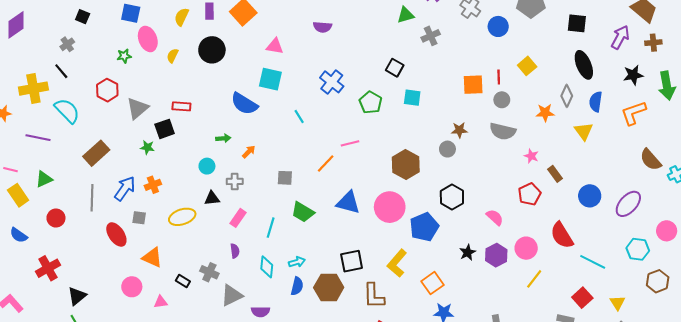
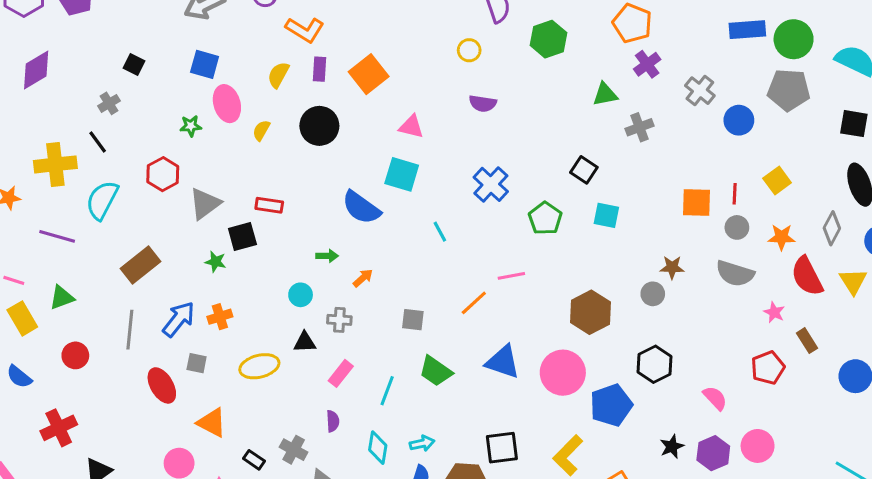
cyan semicircle: (67, 111) -> (102, 200), turned -112
orange star: (545, 113) -> (782, 237), moved
red semicircle: (562, 235) -> (807, 276), moved

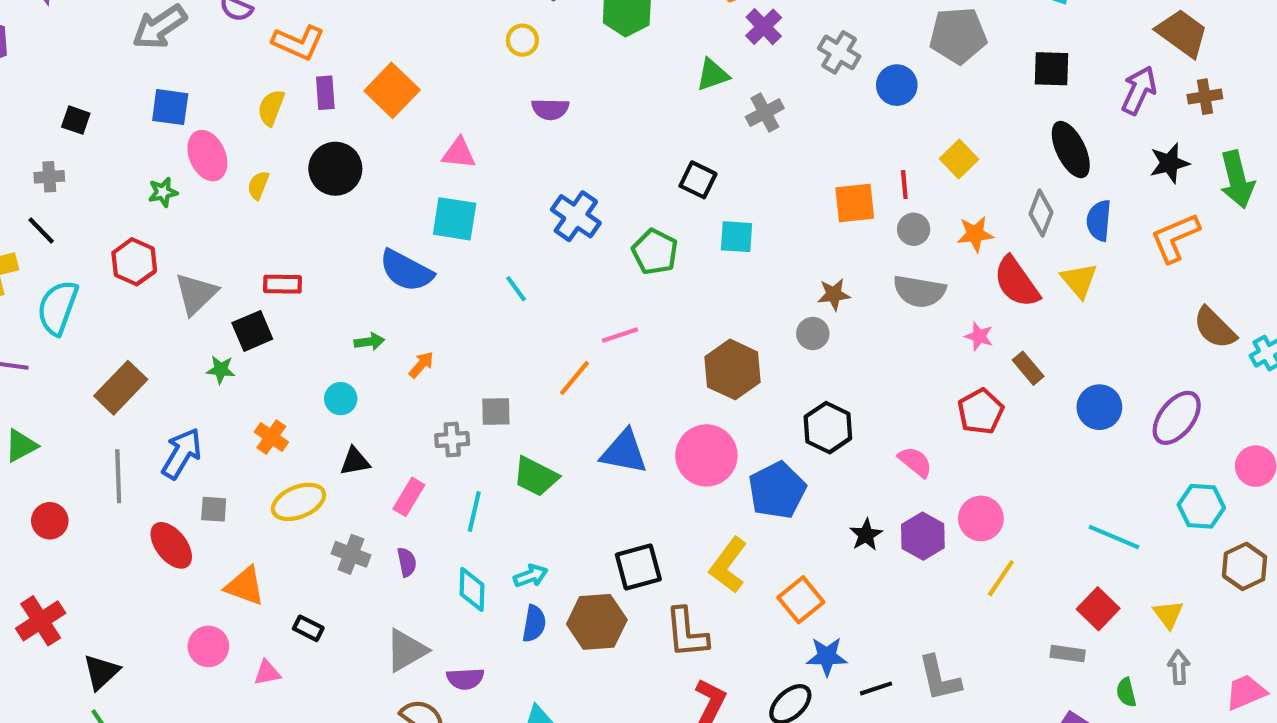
gray cross: (109, 103) -> (49, 177), turned 35
orange cross: (220, 317) -> (271, 437), moved, turned -30
gray cross: (339, 320) -> (452, 440), moved
gray cross: (294, 450) -> (351, 554), moved

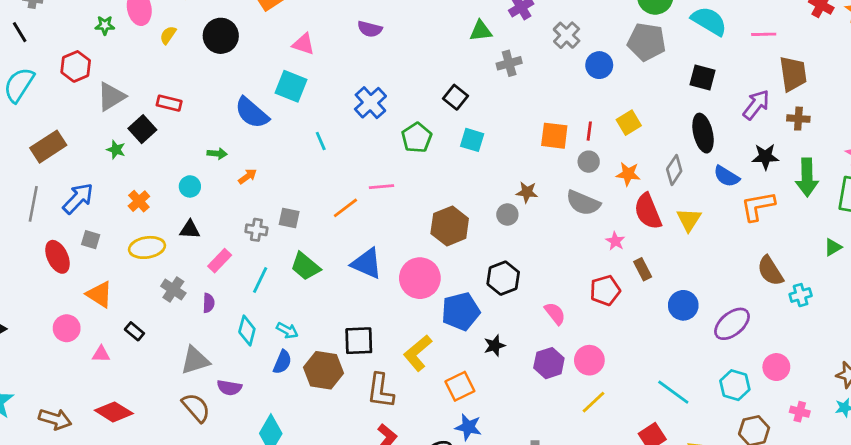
brown trapezoid: (1182, 33) -> (793, 74), turned 33
blue semicircle: (1099, 221) -> (727, 176), moved, turned -76
black square: (252, 331) -> (142, 129), turned -32
black star: (866, 535) -> (495, 346), moved
cyan arrow: (531, 576) -> (287, 330), turned 35

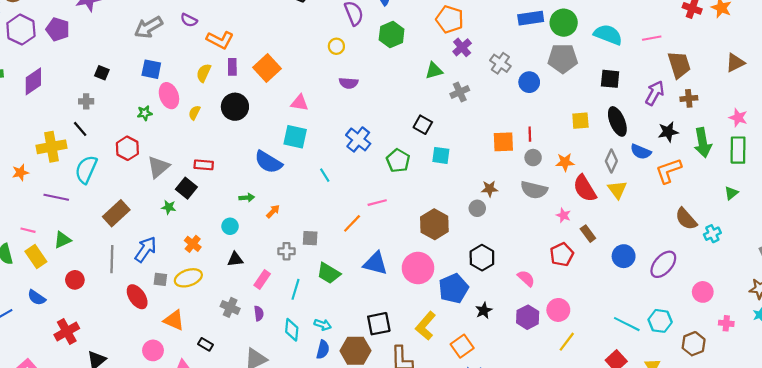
yellow square: (629, 123) -> (580, 121), moved, turned 36
gray diamond: (674, 170) -> (611, 161), moved
yellow ellipse: (147, 247) -> (188, 278), moved
cyan hexagon: (735, 385) -> (660, 321), moved

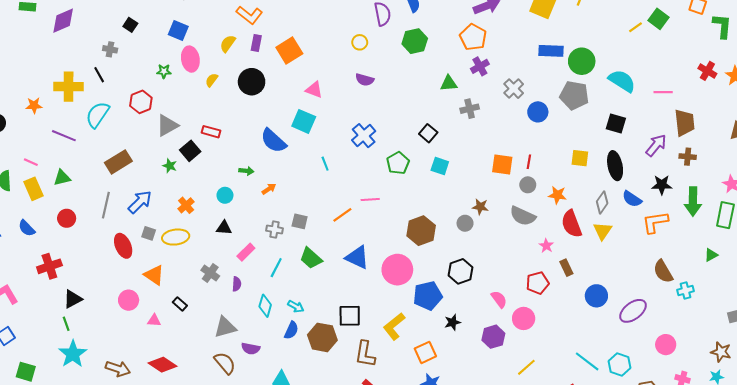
pink circle: (558, 310) -> (524, 318), moved

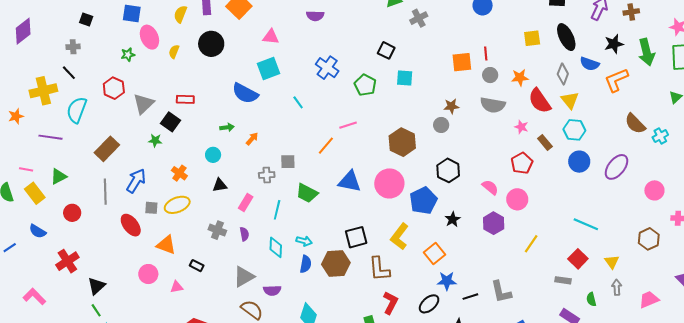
cyan square: (304, 121) -> (269, 68), turned -30
cyan hexagon: (619, 364) -> (574, 130), moved

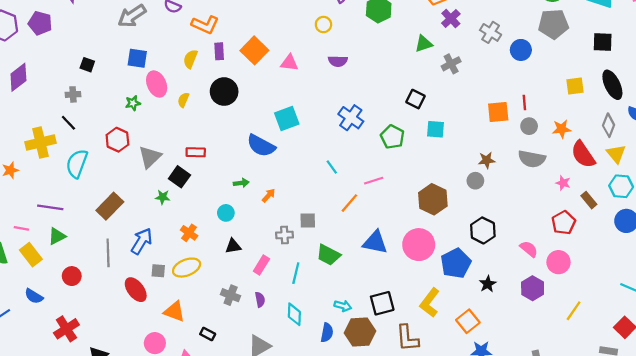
pink triangle: (271, 37) -> (289, 63), moved
cyan line: (298, 102) -> (332, 167), moved
purple line: (50, 137) -> (50, 207), moved
cyan arrow: (304, 241) -> (343, 306), moved

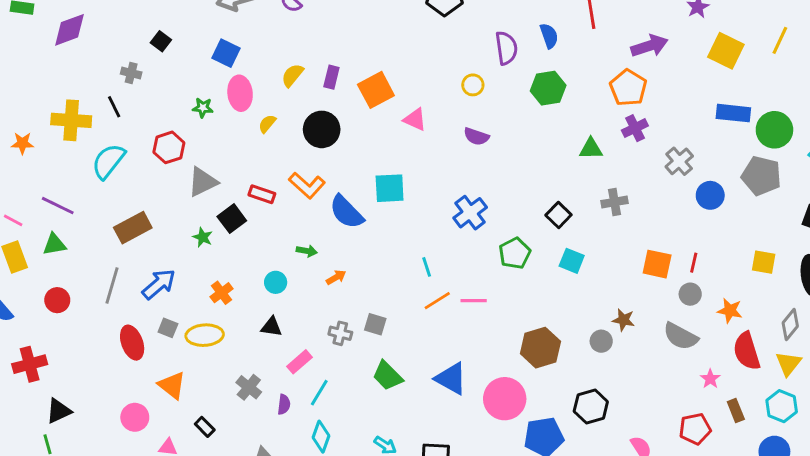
orange L-shape: (205, 25) -> (307, 185), moved
gray cross: (451, 64) -> (614, 202), moved
orange line: (349, 203) -> (437, 301), moved
cyan line: (296, 273) -> (319, 393), moved

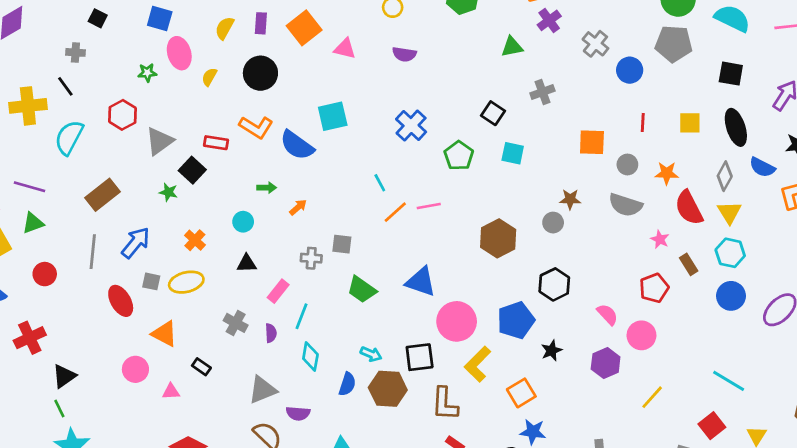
red line: (694, 263) -> (643, 122), moved
pink circle: (505, 399) -> (457, 321), moved

